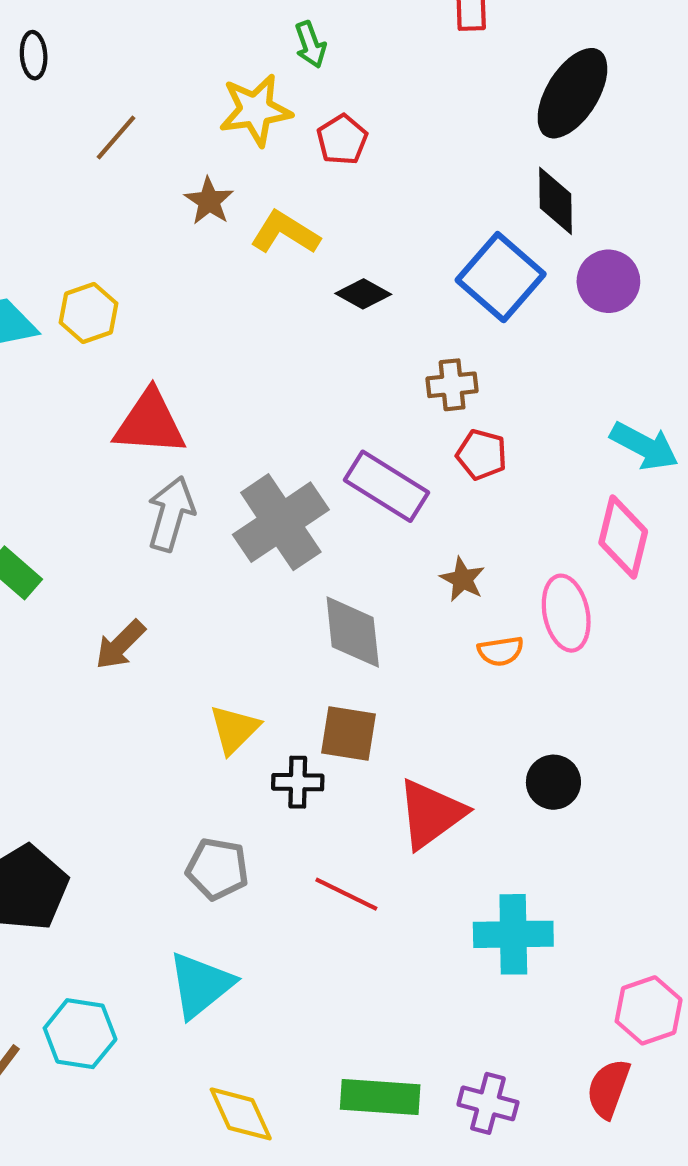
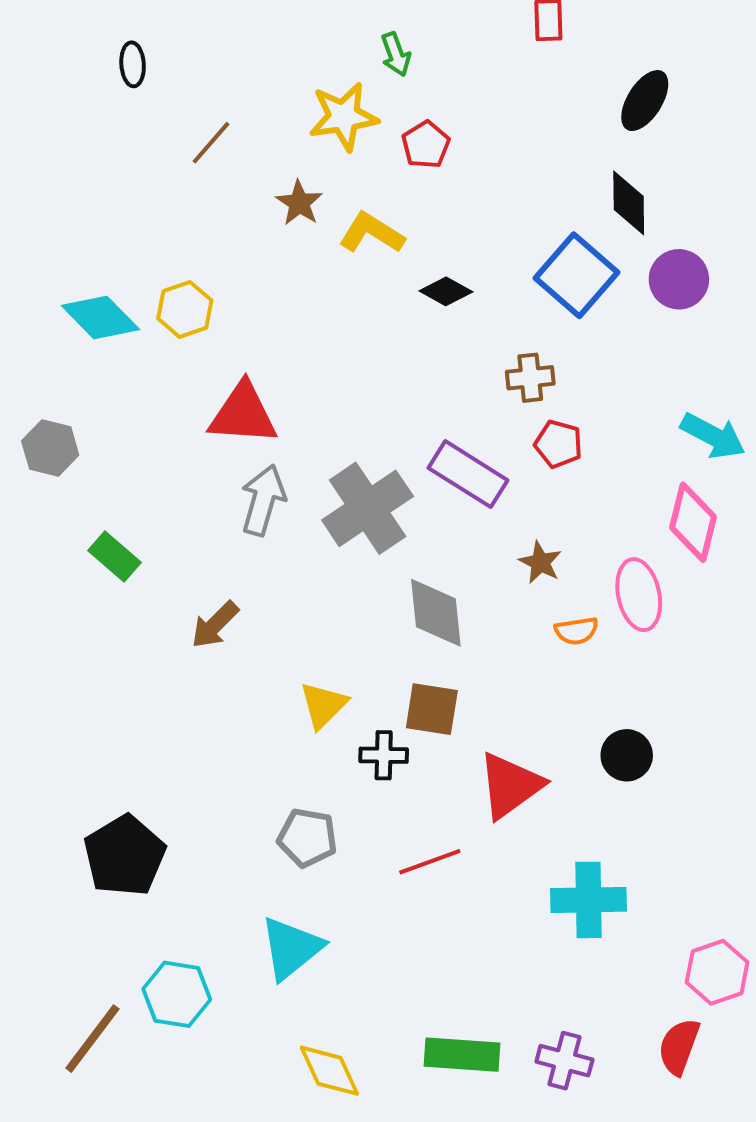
black ellipse: (572, 93) -> (645, 101), size x0.7
red line: (346, 894) -> (430, 862), turned -46

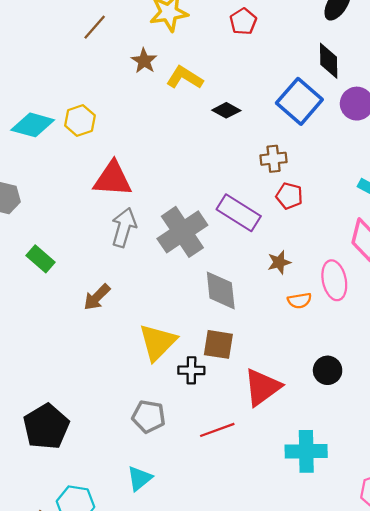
red pentagon: (426, 145) -> (243, 21), moved
cyan diamond: (100, 317) -> (33, 125), turned -30
brown star: (540, 562) -> (279, 262), turned 30
yellow triangle: (323, 705) -> (158, 342), size x1.4
cyan triangle: (291, 948) -> (140, 478), size x0.7

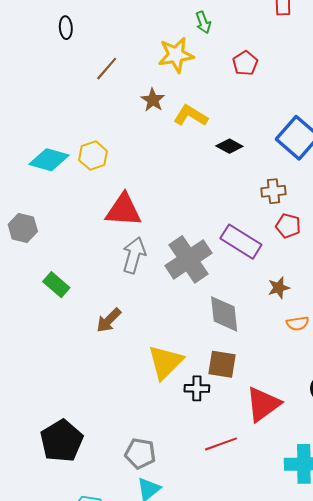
gray pentagon: (149, 416) -> (140, 453), moved

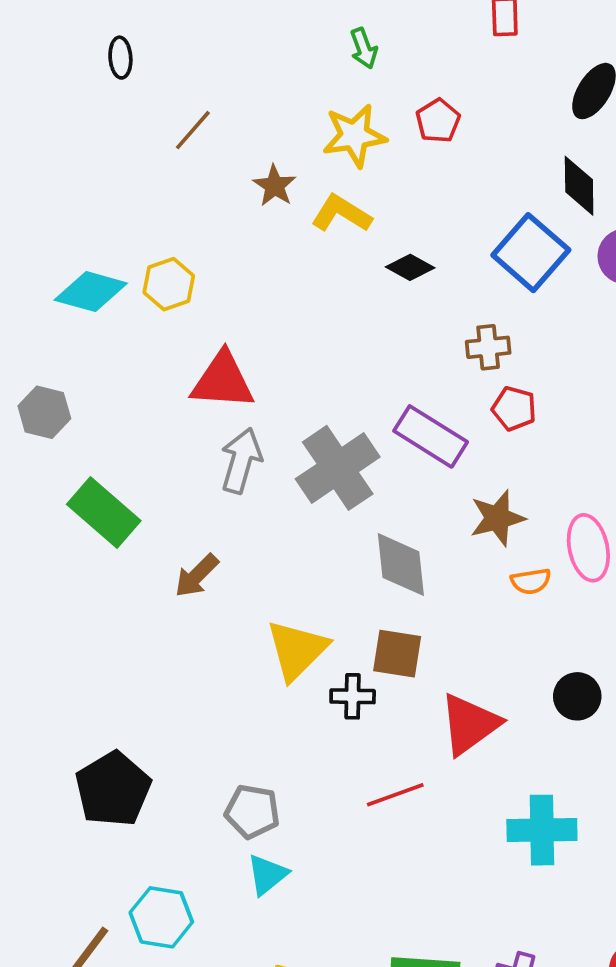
yellow star: (176, 55) -> (354, 136), moved
green rectangle: (56, 285) -> (104, 513), size x1.5
brown star: (279, 288) -> (497, 518), size x1.4

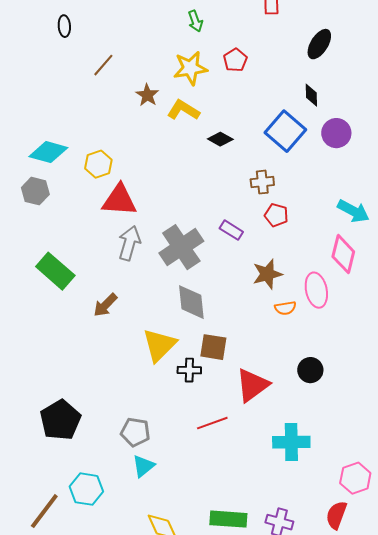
black diamond: (579, 186) -> (311, 95), size x0.7
yellow hexagon: (169, 284) -> (98, 164), moved
gray hexagon: (44, 412) -> (35, 191), moved
purple rectangle: (431, 436) -> (231, 230), size x0.6
gray diamond: (401, 565) -> (191, 302), moved

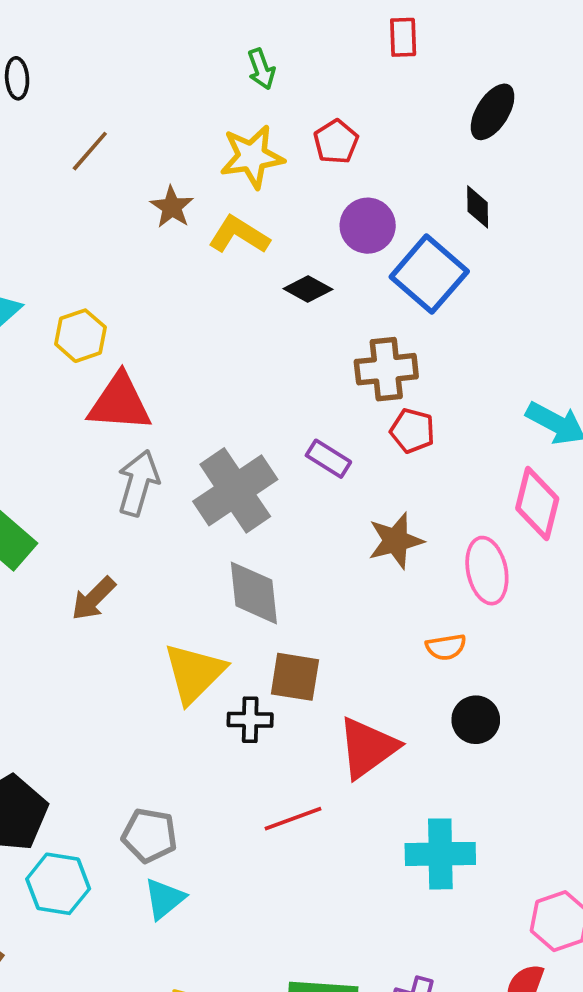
purple circle: (336, 133) -> (368, 226), moved
brown cross: (262, 182) -> (386, 369), size x1.4
orange semicircle: (285, 308) -> (446, 647), moved
cyan hexagon: (86, 489) -> (58, 884), moved

